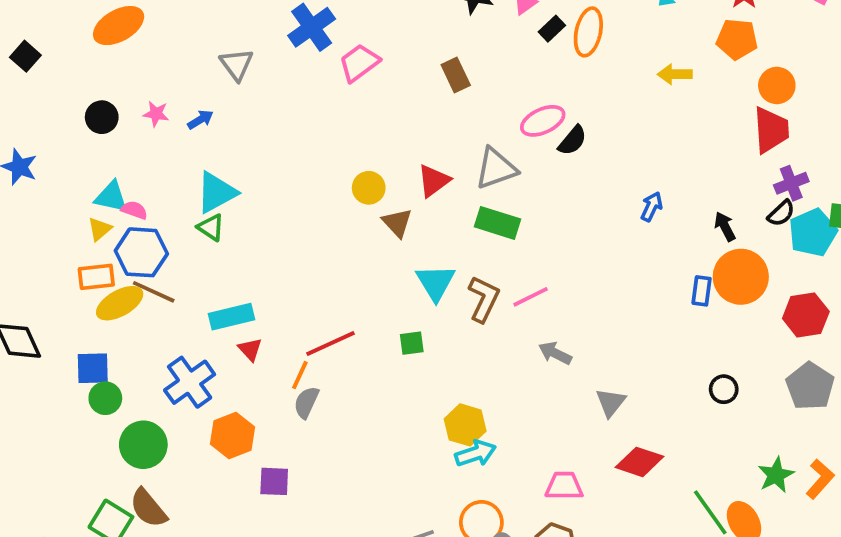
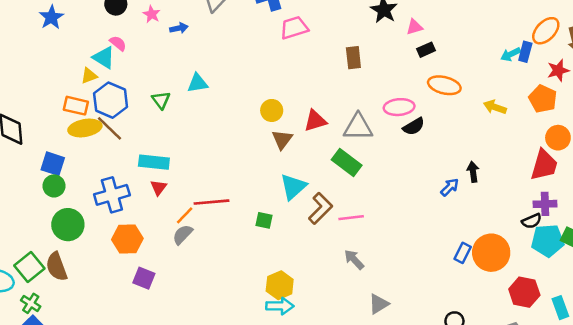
orange ellipse: (588, 32) -> (444, 85), moved, turned 72
cyan triangle: (216, 192) -> (198, 83), moved, size x0.7
pink semicircle: (134, 210) -> (118, 43), moved
black arrow: (725, 226) -> (473, 172), moved

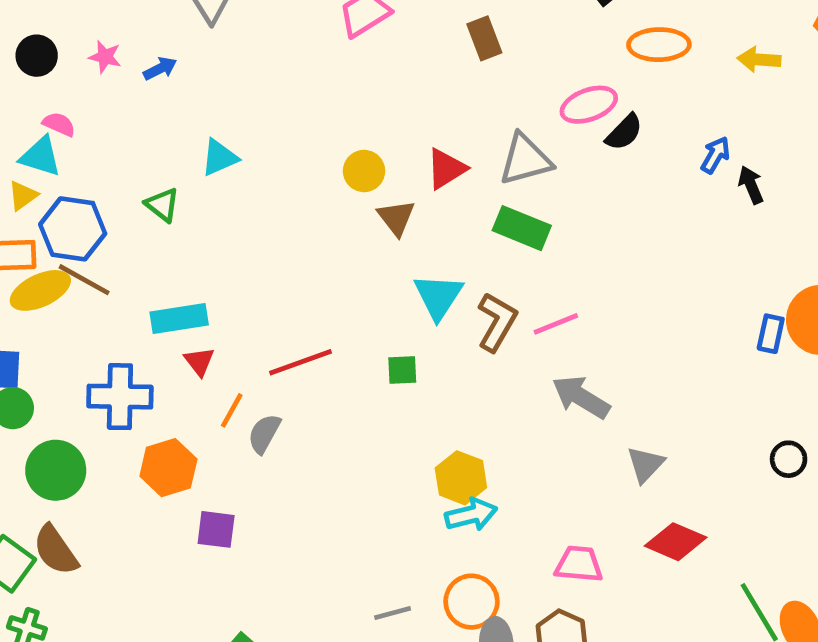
blue arrow: (450, 187) -> (715, 155), moved
blue cross: (112, 195) -> (120, 397), turned 32
orange line: (185, 215) -> (232, 410), moved
gray arrow: (354, 260) -> (581, 397), size x1.4

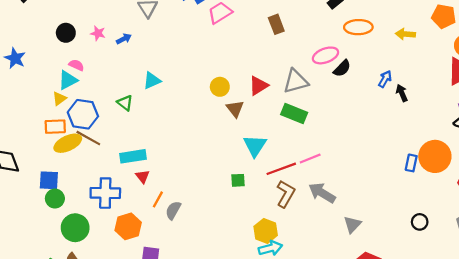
cyan triangle: (41, 156) -> (68, 80), turned -45
brown L-shape: (497, 322) -> (286, 194), moved
red line: (300, 362) -> (281, 169), moved

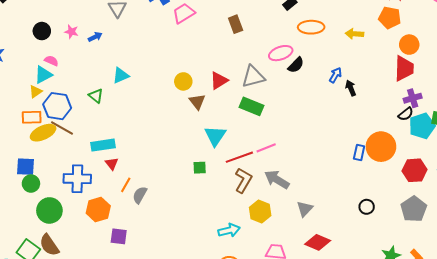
yellow hexagon: (266, 231) -> (260, 211), moved

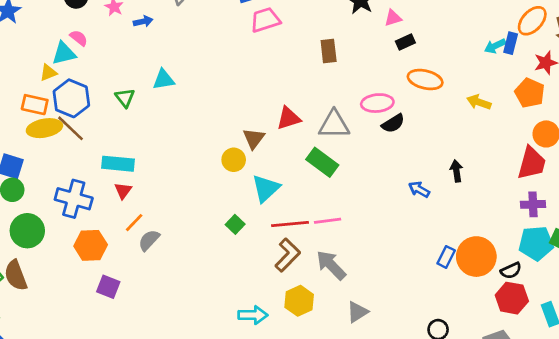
blue arrow: (335, 75) -> (419, 189), moved, turned -105
yellow circle: (183, 81) -> (234, 160), moved
black semicircle: (406, 114) -> (511, 271), moved
green square: (200, 168) -> (235, 224), turned 32

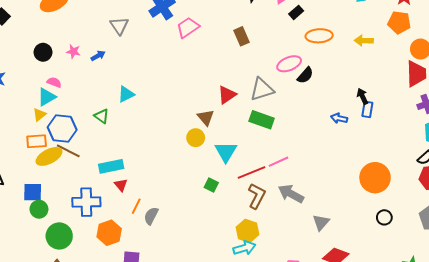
blue rectangle: (446, 257) -> (367, 109), moved
orange circle: (476, 257) -> (375, 178), moved
yellow hexagon: (299, 301) -> (247, 231), moved

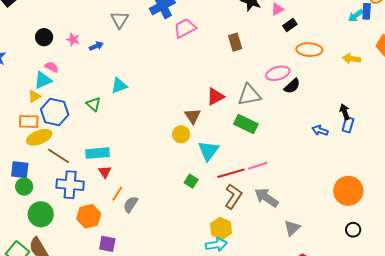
brown line: (68, 151) -> (59, 156), moved

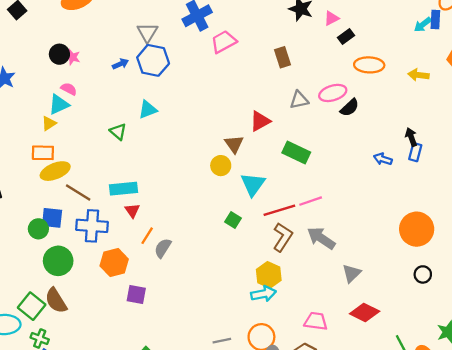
pink star: (73, 40) -> (72, 57), moved
gray triangle: (249, 95) -> (299, 100), moved, size x0.7
blue hexagon: (55, 112) -> (153, 60), moved
blue square: (20, 170) -> (52, 218), moved

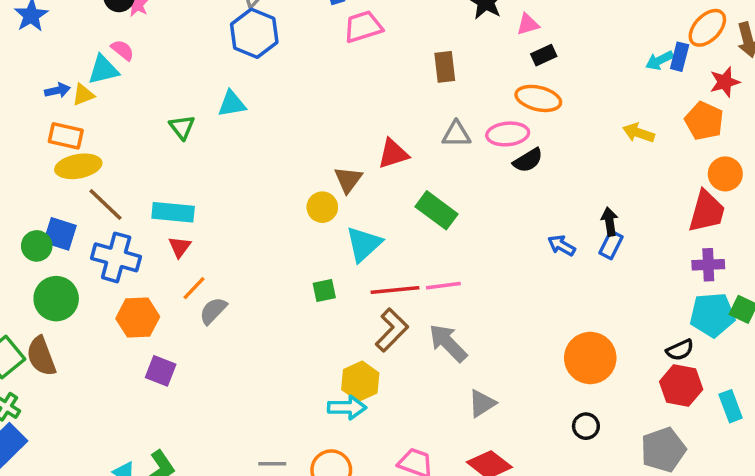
blue arrow: (120, 64) -> (57, 90), moved
orange ellipse: (369, 65) -> (538, 98), moved
green square: (233, 220) -> (324, 290), turned 35

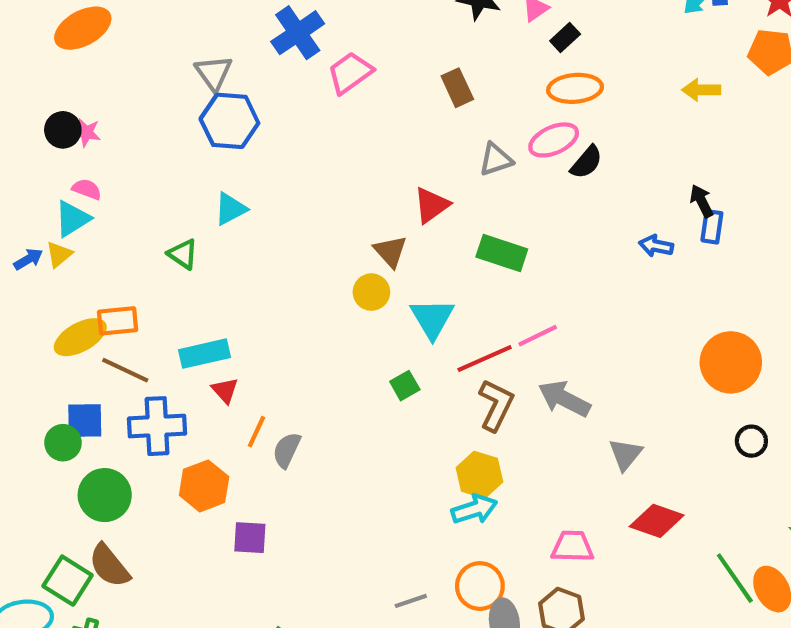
orange rectangle: (66, 136) -> (118, 321), moved

